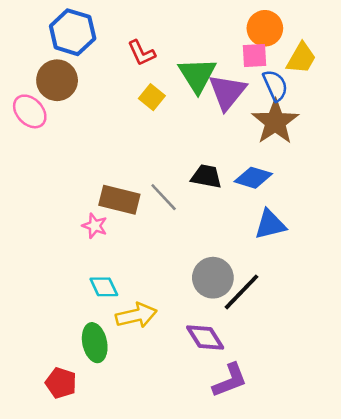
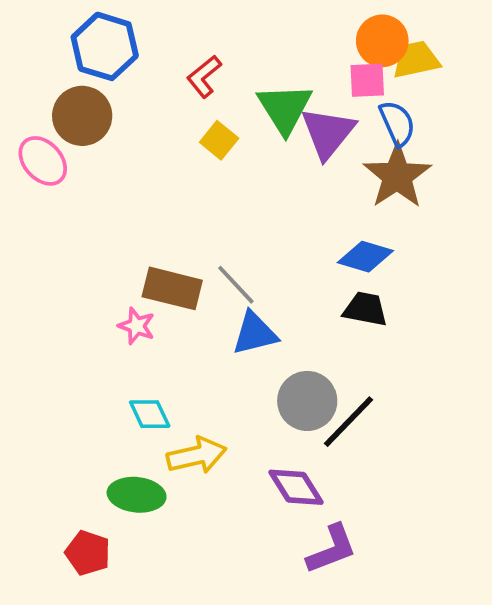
red L-shape: (141, 53) -> (204, 76), turned 76
yellow trapezoid: (301, 58) -> (416, 60), moved, turned -132
black trapezoid: (206, 176) -> (365, 309), moved
blue triangle: (270, 224) -> (255, 333), moved
green ellipse: (95, 343) -> (137, 495), turned -72

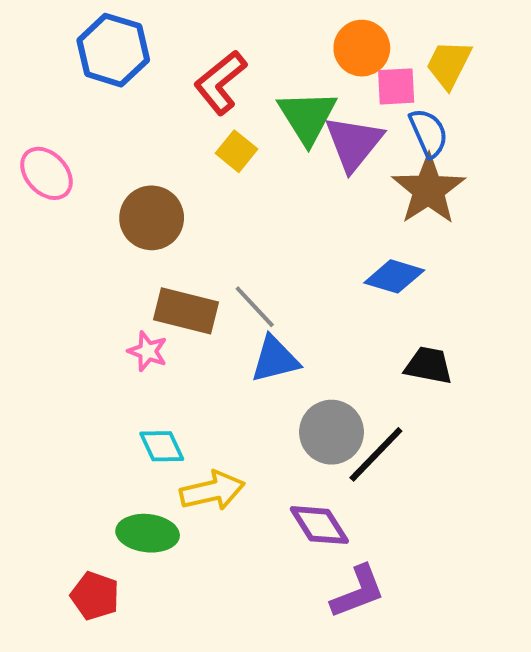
orange circle: (382, 41) -> (362, 48), moved
yellow trapezoid: (416, 60) -> (449, 64), turned -51
red L-shape: (204, 76) -> (220, 82), size x1.4
brown circle: (82, 116) -> (152, 218), moved
black trapezoid: (365, 309) -> (429, 365), moved

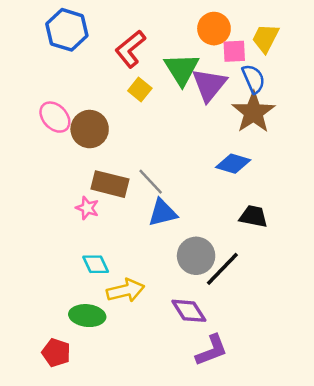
pink ellipse: (46, 173) -> (55, 117), moved

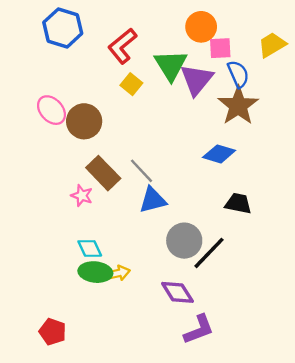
yellow trapezoid: (265, 38) -> (272, 45), moved, turned 32
brown rectangle: (110, 184) -> (103, 173), turned 32
yellow arrow: (125, 290) -> (118, 273), size x0.7
green ellipse: (87, 316) -> (95, 272), moved

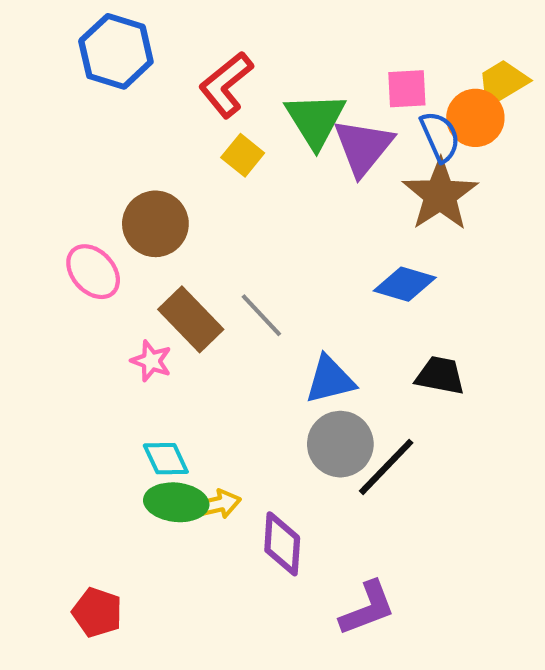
orange circle: (201, 27) -> (475, 118), moved
pink ellipse: (51, 110) -> (93, 272), moved
blue triangle: (153, 200) -> (330, 380), moved
purple diamond: (177, 292) -> (282, 544), moved, turned 36

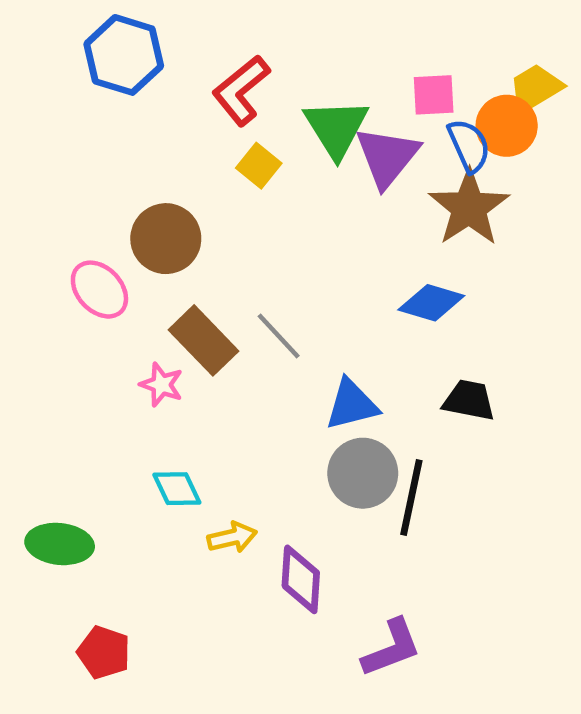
black line: (386, 467) -> (411, 498), turned -32
green ellipse: (176, 502) -> (60, 544), moved

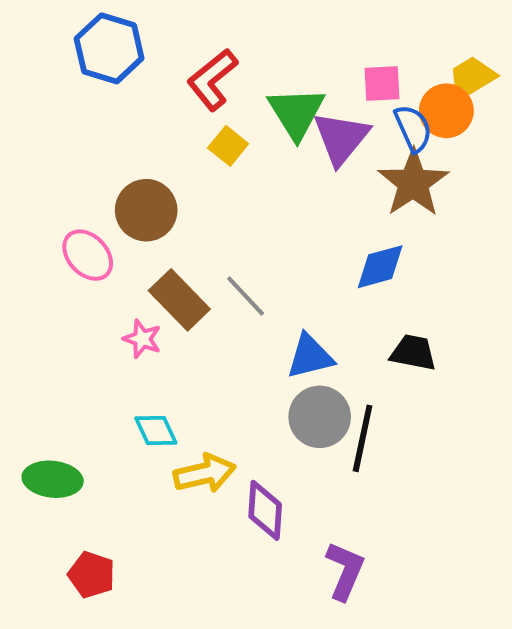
blue diamond: (431, 303) -> (380, 267), turned -32
yellow arrow: (232, 537) -> (205, 473), size x1.4
purple L-shape: (392, 648) -> (345, 571), turned -46

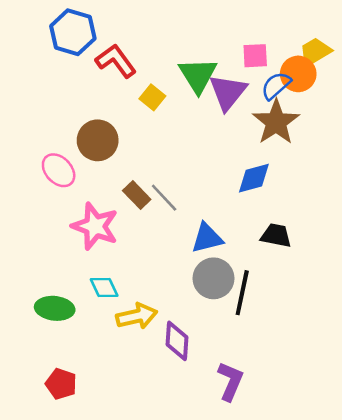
red L-shape: (212, 80) -> (116, 61), moved, turned 93
blue semicircle: (413, 128) -> (276, 86), turned -108
brown rectangle: (179, 300) -> (137, 195), moved, size x0.7
pink star: (142, 339) -> (95, 226), size x1.8
green ellipse: (53, 479) -> (55, 308), moved

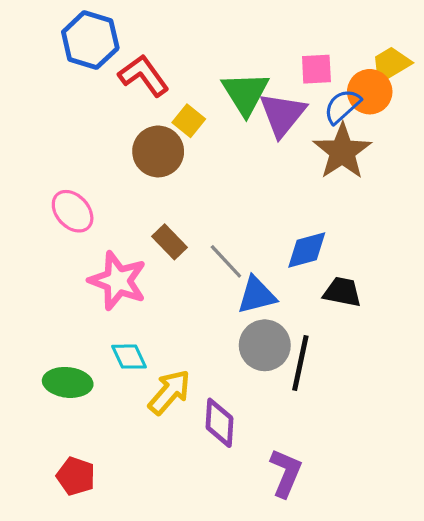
brown circle: (98, 140) -> (158, 151), moved
blue diamond: (254, 178) -> (307, 250), moved
gray line: (164, 198) -> (226, 261), moved
yellow arrow: (137, 316) -> (169, 392), turned -36

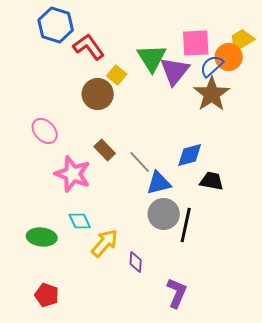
pink square: (316, 69) -> (196, 43), size x1.4
purple diamond: (220, 423) -> (136, 262), size x0.7

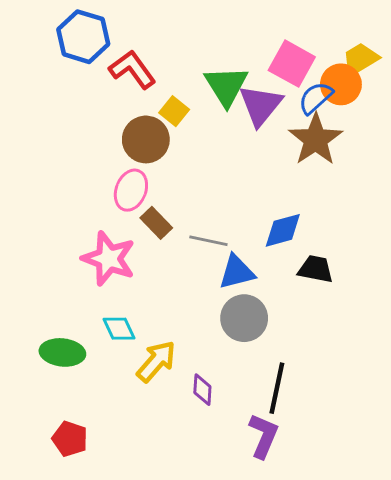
pink square: (196, 43) -> (292, 64), turned 32
pink ellipse: (45, 131) -> (131, 190), moved, turned 64
gray line: (140, 162) -> (208, 241), turned -35
black line: (186, 225) -> (277, 388), moved

